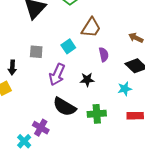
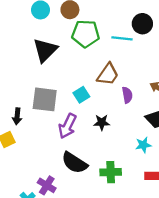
gray square: (36, 52) -> (45, 99), size x1.6
purple semicircle: (104, 55) -> (127, 95), moved
black star: (87, 80) -> (102, 122), moved

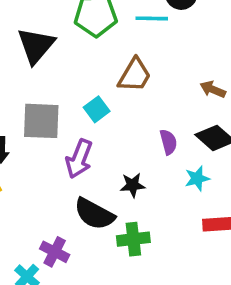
purple semicircle: (127, 95) -> (168, 142), moved
black star: (102, 122) -> (133, 185), moved
green cross: (111, 172) -> (133, 239), moved

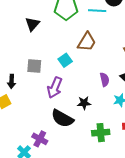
black triangle: (36, 46) -> (32, 24), size x0.7
gray square: (41, 121) -> (34, 66), size x0.7
green cross: (133, 239) -> (101, 133), moved

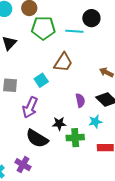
green cross: (101, 133) -> (75, 138), moved
purple cross: (40, 139) -> (23, 165), moved

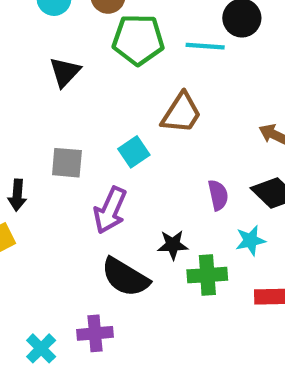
purple cross: (23, 165) -> (95, 333), turned -35

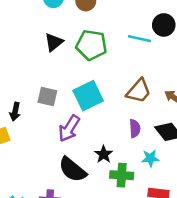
green pentagon: (138, 40) -> (91, 45), moved
brown trapezoid: (181, 113) -> (139, 91), moved
cyan square: (134, 152) -> (88, 96), size x1.6
black star: (173, 245) -> (104, 154), turned 30

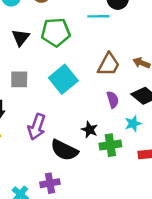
gray square: (47, 97) -> (19, 79), moved
purple arrow: (69, 128) -> (37, 127), moved

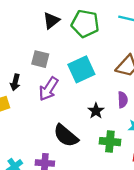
purple arrow: (37, 127) -> (48, 89), moved
black star: (90, 130) -> (96, 111), moved

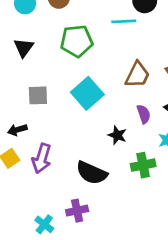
black triangle: (51, 21) -> (24, 48), moved
black arrow: (15, 82) -> (17, 130), turned 77
purple arrow: (48, 89) -> (42, 158), moved

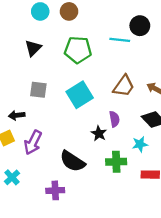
purple semicircle: (144, 114) -> (114, 119), moved
cyan cross: (44, 224) -> (12, 177), moved

